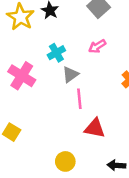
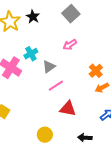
cyan cross: (56, 53) -> (31, 54), moved
pink line: (79, 99) -> (56, 86), turned 63

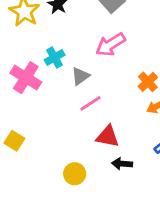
pink arrow: (70, 45) -> (111, 45), size x1.5
black arrow: (85, 138) -> (122, 164), moved

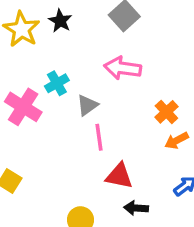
pink arrow: (111, 45) -> (123, 68), turned 40
pink line: (90, 103) -> (99, 137), turned -65

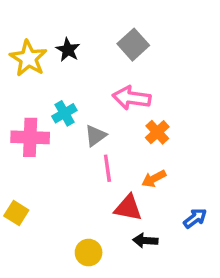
pink cross: (23, 107) -> (30, 137), turned -30
orange cross: (166, 112) -> (157, 132), moved
orange arrow: (177, 141) -> (154, 179), moved

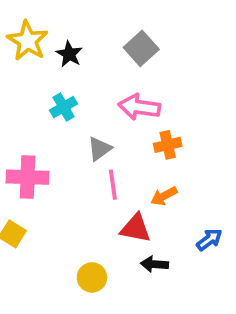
yellow star: (28, 58) -> (28, 41), moved
cyan cross: (64, 113) -> (64, 107), moved
orange cross: (157, 132) -> (168, 145), turned 30
pink cross: (30, 137) -> (28, 177), moved

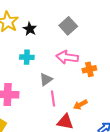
cyan cross: (64, 107) -> (27, 57), turned 32
orange cross: (168, 145) -> (89, 69), moved

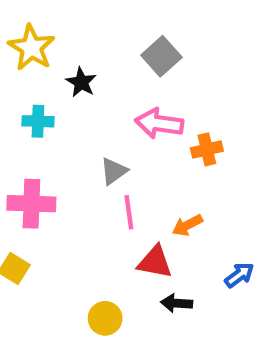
black star: (30, 29) -> (81, 82), moved
cyan cross: (27, 57) -> (38, 121), moved

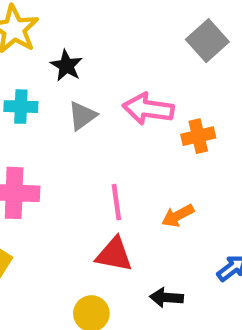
gray square: (161, 56) -> (207, 41), moved
gray triangle: (114, 171) -> (82, 116), moved
red triangle: (155, 262) -> (114, 254), moved

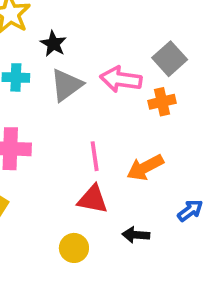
gray square: (207, 41) -> (170, 59), moved
gray triangle: (82, 116) -> (66, 85), size x1.4
orange arrow: (178, 216) -> (145, 167), size x1.4

